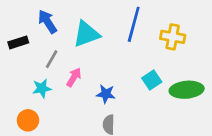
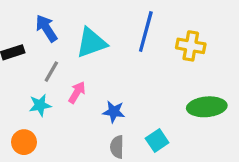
cyan square: (152, 80) -> (157, 140), moved

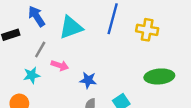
pink arrow: (77, 92) -> (60, 65), turned 77

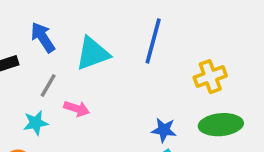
yellow cross: (147, 30) -> (210, 77), moved, turned -30
blue star: (88, 80) -> (164, 130), moved

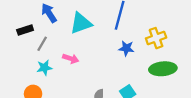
gray line: (48, 85) -> (42, 44), moved
blue star: (164, 130) -> (126, 48), moved

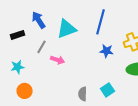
gray line: (42, 44) -> (42, 47), moved
cyan star: (44, 68) -> (18, 67), moved

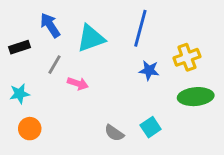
gray semicircle: (83, 94) -> (114, 133), turned -56

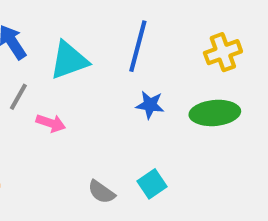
yellow cross: (187, 57) -> (223, 52), moved
green ellipse: (196, 97) -> (215, 113), moved

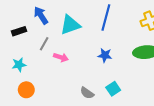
blue star: (150, 105) -> (105, 55), moved

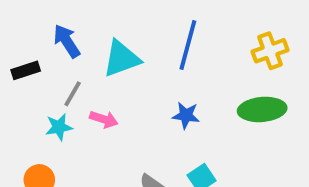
cyan star: (19, 65) -> (59, 127), moved

